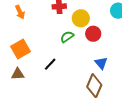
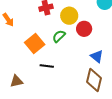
orange square: (21, 49) -> (35, 43), moved
black line: (50, 64) -> (47, 66), turned 64

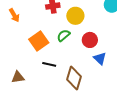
red circle: (84, 29) -> (90, 40), moved
brown diamond: (94, 80) -> (74, 78), moved

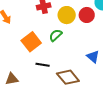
red circle: (90, 40) -> (87, 15), moved
brown diamond: (74, 78) -> (68, 77), turned -55

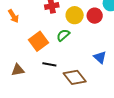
brown triangle: (12, 79) -> (18, 70), moved

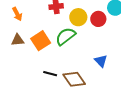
green semicircle: (63, 35) -> (66, 36), size x1.5
black line: (49, 64) -> (50, 74), moved
brown triangle: (18, 70) -> (18, 40), moved

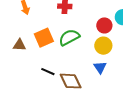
yellow circle: (78, 17) -> (103, 46), moved
brown triangle: (18, 40) -> (19, 45), moved

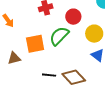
red circle: (104, 25) -> (73, 17), moved
orange square: (44, 38) -> (35, 44), turned 30

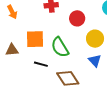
green semicircle: (59, 36) -> (60, 47), moved, turned -85
black line: (49, 75) -> (41, 64), moved

